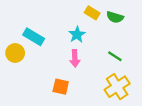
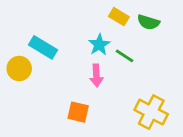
green line: (115, 56) -> (125, 56), moved
yellow cross: (117, 87) -> (151, 112), turned -30

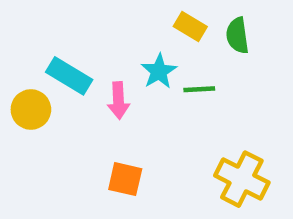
green semicircle: (148, 22) -> (237, 35), turned 65
green line: (125, 56) -> (199, 89), turned -36
pink arrow: (96, 76) -> (118, 101), moved

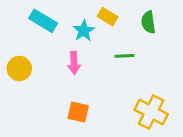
yellow rectangle: (190, 26) -> (108, 17), moved
cyan star: (159, 71) -> (84, 31), moved
cyan rectangle: (69, 76) -> (43, 21), moved

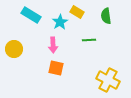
orange square: (78, 112) -> (56, 68), moved

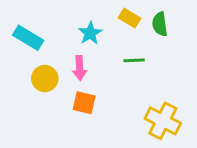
yellow rectangle: (77, 12) -> (130, 18), moved
cyan rectangle: (31, 15) -> (28, 38), moved
yellow circle: (14, 49) -> (45, 79), moved

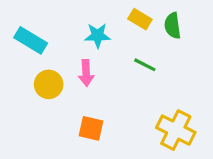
cyan star: (90, 33) -> (98, 35), turned 30
green line: (134, 60) -> (145, 65), turned 30
orange square: (84, 103) -> (91, 128), moved

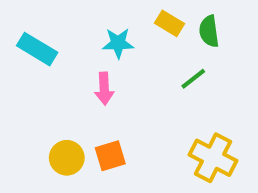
green line: (145, 65) -> (193, 79), moved, turned -65
yellow circle: (49, 84) -> (67, 158), moved
orange square: (91, 128) -> (110, 156), turned -30

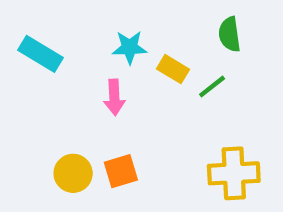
yellow rectangle: (170, 23) -> (173, 69), moved
yellow cross: (213, 158) -> (234, 173), turned -30

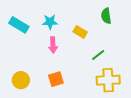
cyan star: (130, 47) -> (50, 22), moved
green line: (212, 86) -> (98, 55), moved
yellow circle: (73, 173) -> (21, 80), moved

